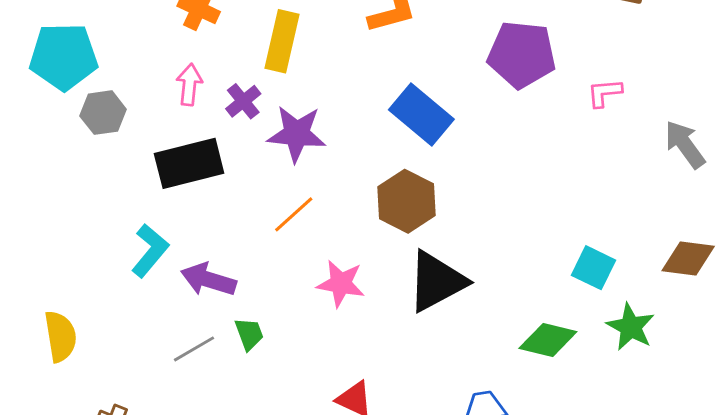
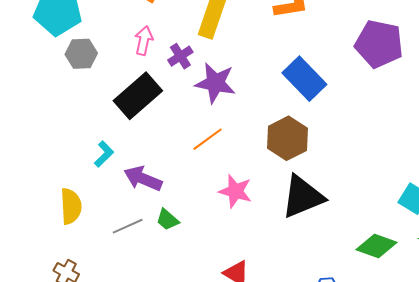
black rectangle: (189, 163) -> (138, 96), turned -33
cyan L-shape: (150, 251) -> (104, 154), size x0.7
green trapezoid: (249, 334) -> (167, 220), turned 145
yellow semicircle: (60, 336) -> (71, 206), moved

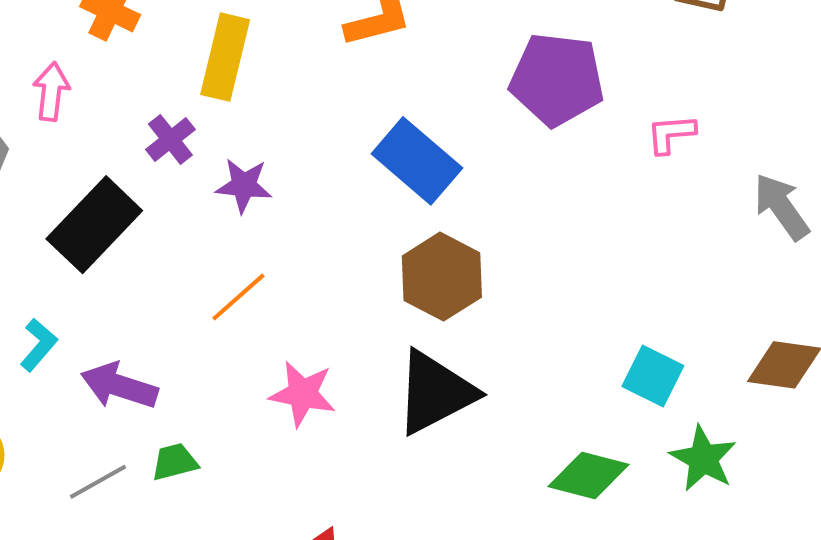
pink arrow: (144, 40) -> (51, 92), moved
purple star: (215, 83) -> (244, 185), size x0.7
brown hexagon: (287, 138) -> (442, 277), moved
green trapezoid: (167, 220) -> (175, 462), turned 130

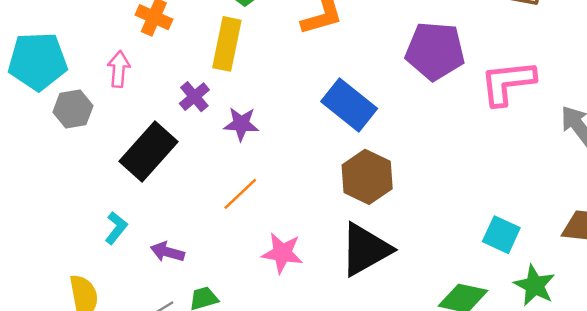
pink L-shape: (671, 134) -> (508, 83), size x1.8
purple arrow: (119, 386) -> (167, 252), size x0.7

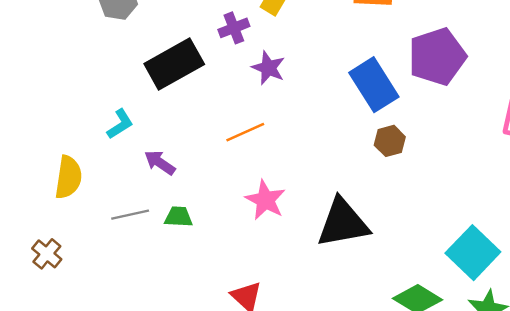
purple pentagon: (435, 51) -> (437, 57), moved, turned 30
brown hexagon: (367, 177) -> (390, 141), moved, size x0.6
cyan square: (501, 235) -> (473, 253), size x1.4

